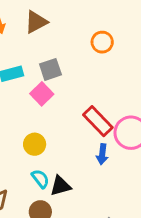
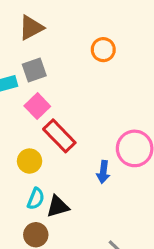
gray square: (50, 69) -> (34, 70), moved
red rectangle: (98, 121) -> (59, 136), moved
cyan semicircle: (40, 179) -> (36, 199), turned 60

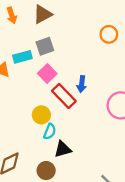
orange circle: (103, 50) -> (109, 34), moved
blue arrow: (103, 172) -> (82, 84), moved
cyan semicircle: (36, 199) -> (50, 131), moved

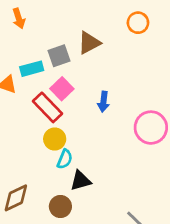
brown triangle: (43, 14) -> (89, 43), moved
orange circle: (109, 34) -> (138, 23), moved
red rectangle: (64, 96) -> (47, 107), moved

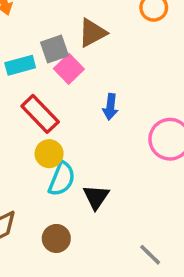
pink square: (62, 89) -> (69, 69), moved
cyan semicircle: (65, 159) -> (62, 179), size x1.4
black triangle: (81, 181) -> (96, 197), moved, turned -40

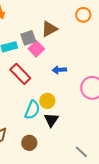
blue arrow: (110, 107) -> (59, 70), turned 80
yellow circle: (49, 154) -> (47, 101), moved

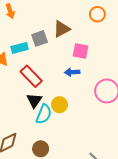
pink square: (36, 49) -> (81, 51), moved, turned -35
black triangle: (51, 120) -> (34, 100), moved

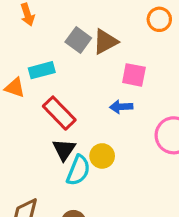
gray square: (40, 38) -> (78, 40), moved, turned -35

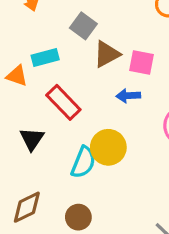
brown triangle: (105, 42) -> (107, 54), moved
black triangle: (64, 150) -> (32, 139), moved
yellow circle: (102, 156) -> (108, 147), size x1.4

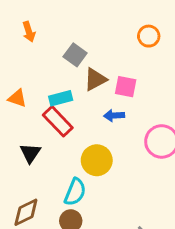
cyan rectangle: (45, 57) -> (61, 98), moved
cyan semicircle: (83, 162) -> (75, 192), moved

